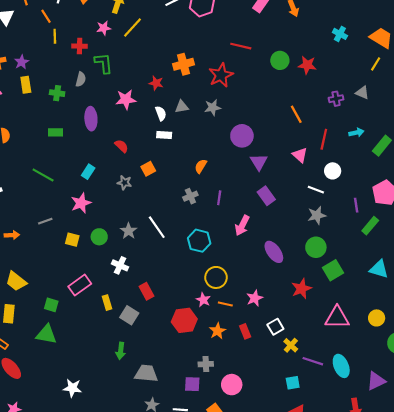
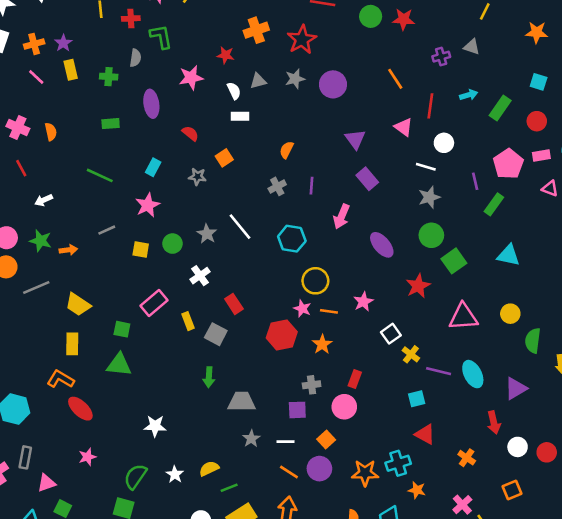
purple circle: (242, 136) -> (333, 84), moved
white cross: (120, 265) -> (200, 276), turned 35
red rectangle: (245, 331) -> (355, 379), moved, turned 48

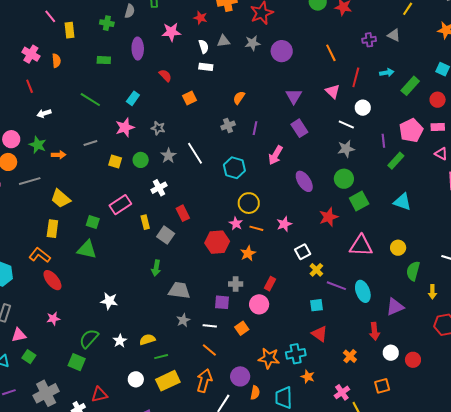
yellow rectangle: (71, 70) -> (70, 30), moved
gray star: (197, 177) -> (158, 128), moved
purple circle: (319, 469) -> (240, 376), moved

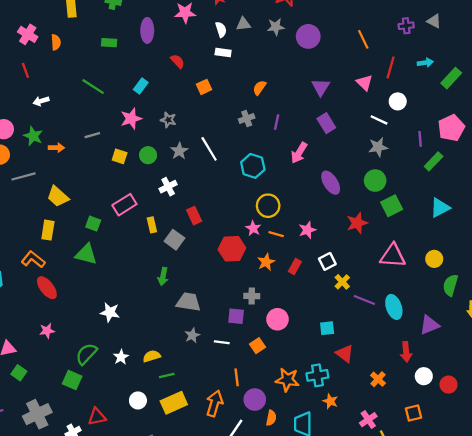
cyan triangle: (402, 202) -> (440, 208), turned -48
red rectangle: (270, 284) -> (295, 267), moved
cyan square: (317, 305) -> (327, 328), moved
orange line: (209, 350) -> (237, 377), moved, turned 42

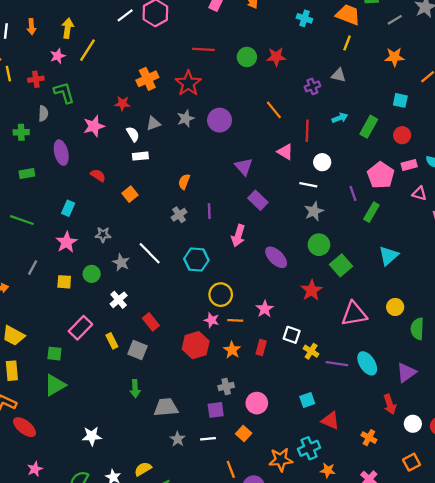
gray line: (92, 135) -> (33, 268), turned -32
green triangle: (86, 254) -> (55, 385), turned -30
white square: (327, 261) -> (292, 335), turned -30

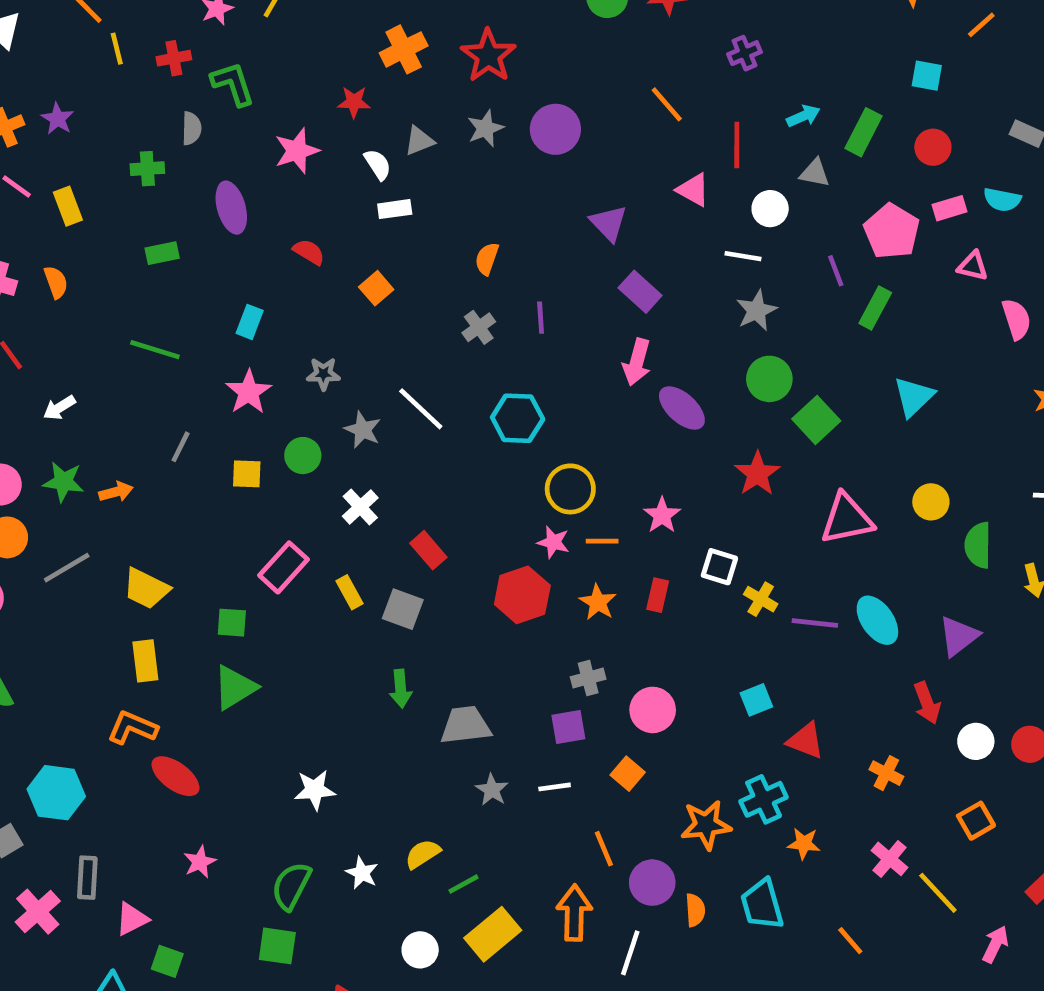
gray triangle: (339, 75) -> (815, 173), moved
pink arrow: (238, 236) -> (637, 362), moved

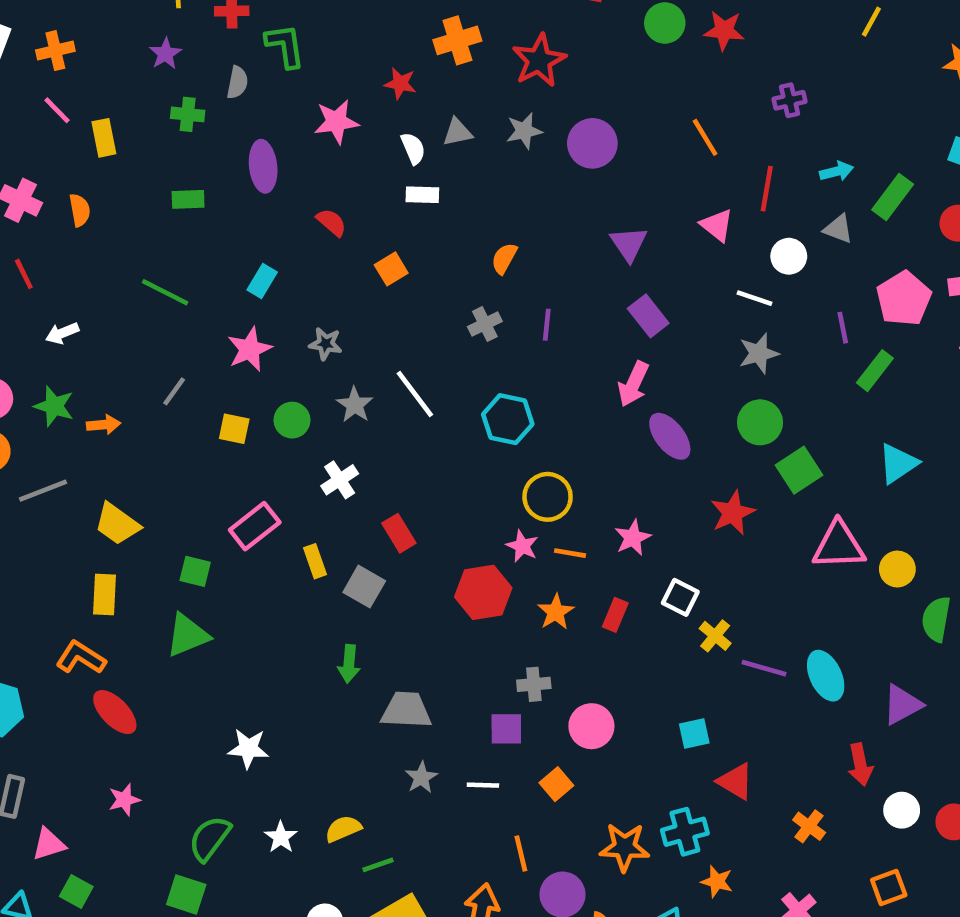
purple star: (57, 119) -> (165, 54), moved
pink triangle: (847, 519) -> (839, 546), moved

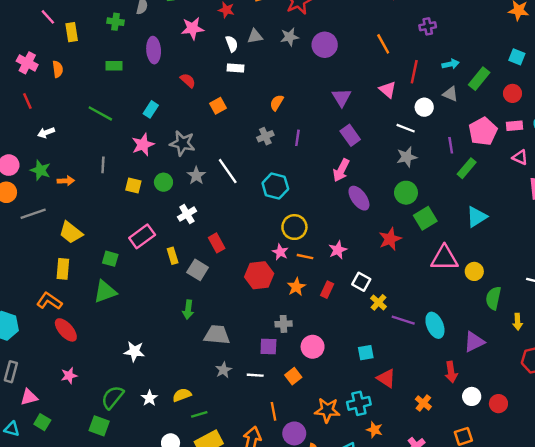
gray star: (326, 344) -> (182, 143), size x1.5
gray line: (174, 391) -> (103, 165), turned -35

